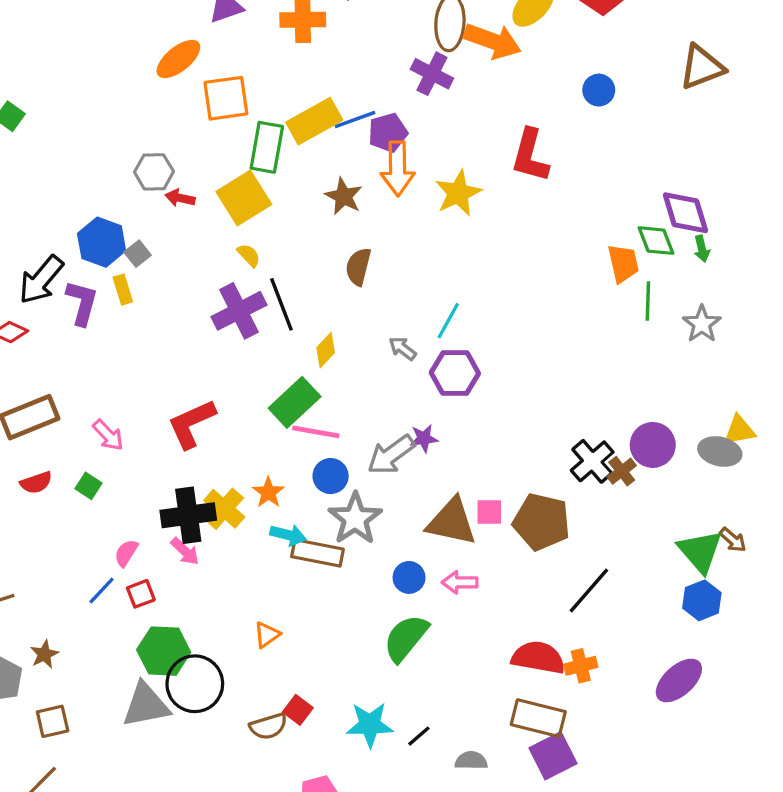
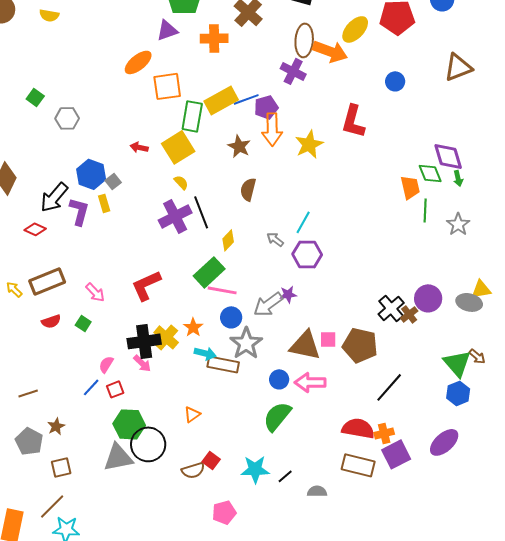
gray hexagon: (154, 172) -> (67, 118), moved
pink arrow: (460, 582) -> (310, 382), size x1.4
purple square: (553, 756) -> (396, 454), moved

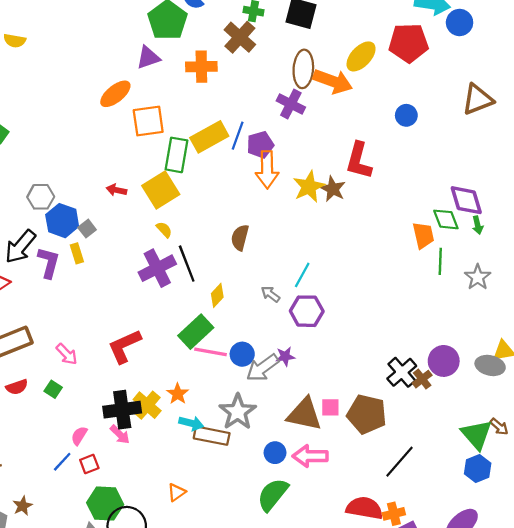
blue line: (246, 99) -> (238, 136), turned -50
gray hexagon: (67, 118) -> (41, 197), moved
brown star: (239, 146) -> (333, 189), moved
blue circle: (231, 317) -> (242, 354), moved

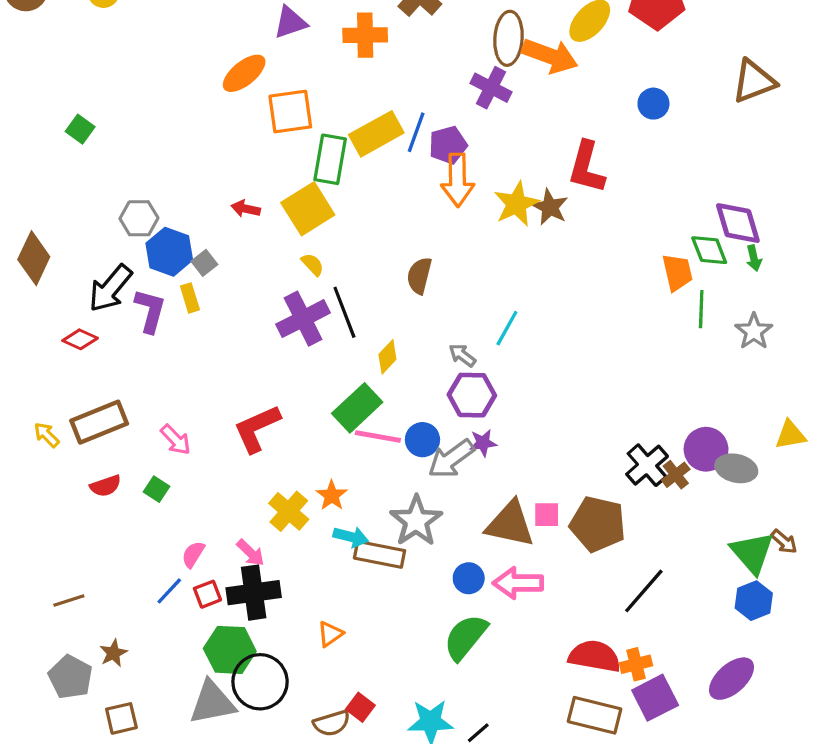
purple hexagon: (307, 311) -> (472, 395), moved
gray ellipse: (490, 365) -> (736, 468), moved
black cross: (122, 410) -> (254, 593), moved

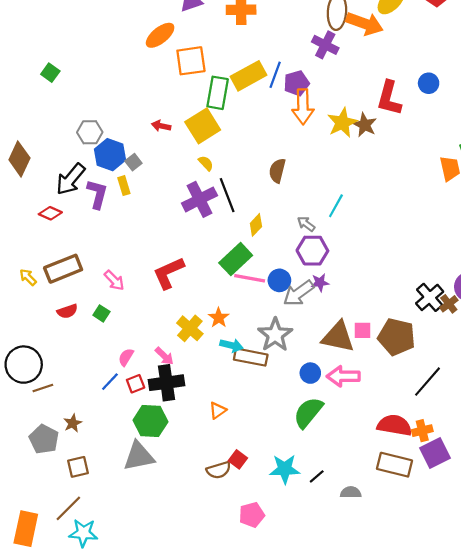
blue circle: (653, 104) -> (429, 83), moved
black circle: (260, 682) -> (24, 365), moved

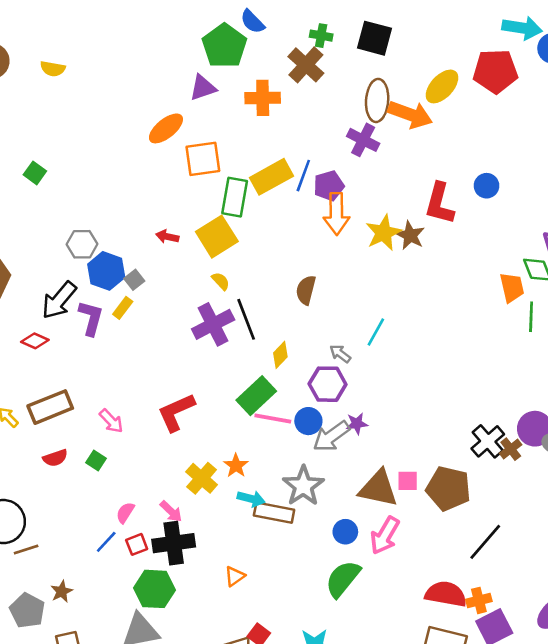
yellow rectangle: (124, 186) -> (123, 308), turned 54
purple hexagon: (312, 251) -> (328, 384), moved
pink arrow: (343, 376) -> (385, 536), turned -60

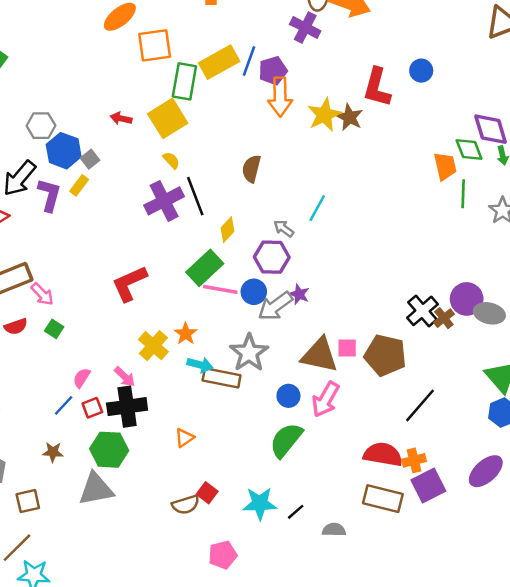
pink arrow: (111, 421) -> (42, 294), moved
purple star: (357, 424) -> (299, 294), turned 30
brown star: (62, 592) -> (53, 452), moved, turned 30

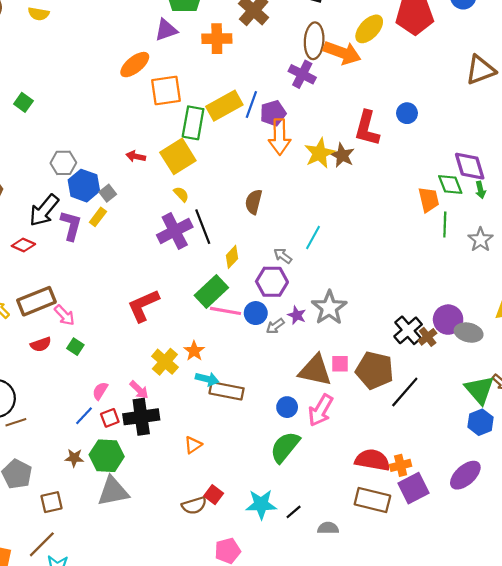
gray arrow: (275, 306) -> (275, 326), size x0.6
gray star: (249, 353) -> (329, 308), moved
black line: (420, 405) -> (405, 392), moved
green hexagon: (109, 450) -> (107, 456), moved

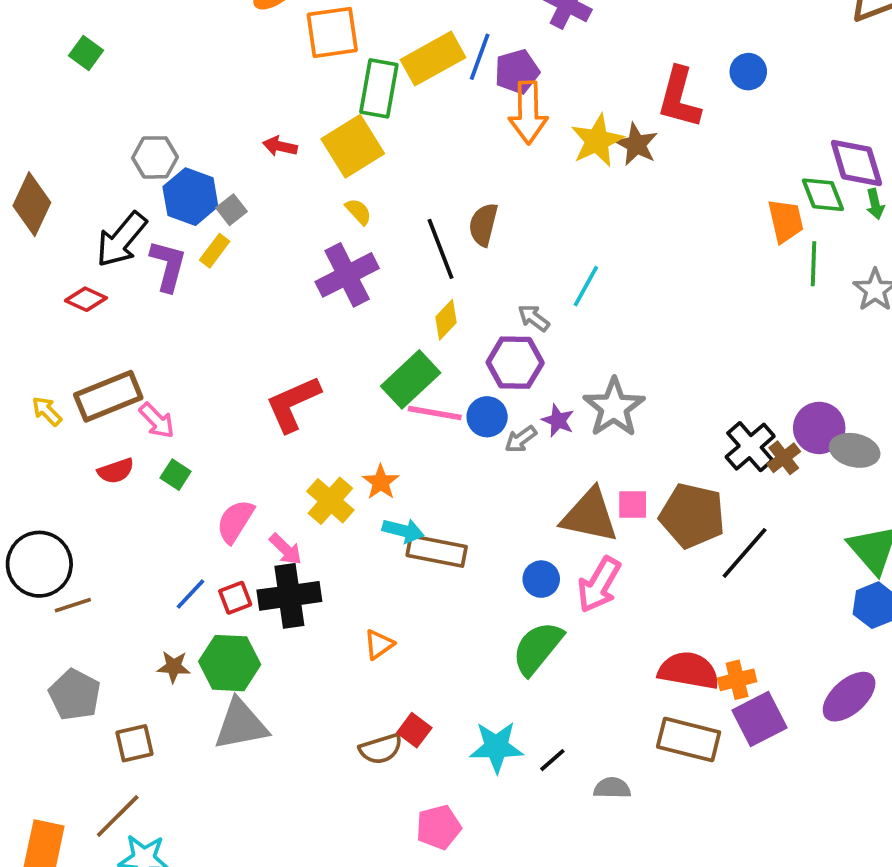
black line: (203, 227) -> (440, 249), moved
pink semicircle: (100, 391) -> (235, 521), moved, size x1.4

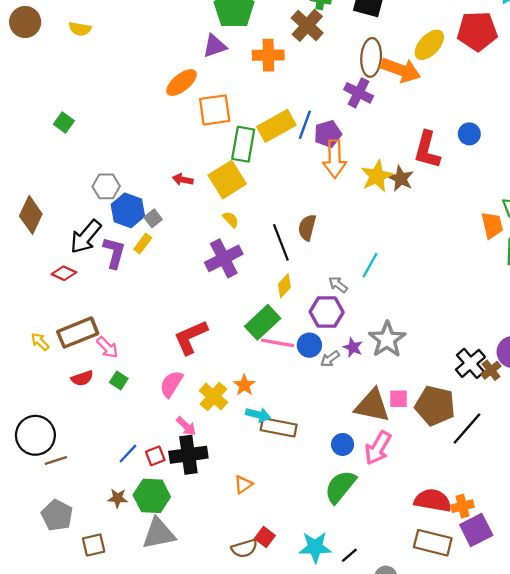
pink semicircle: (235, 521) -> (171, 384), moved

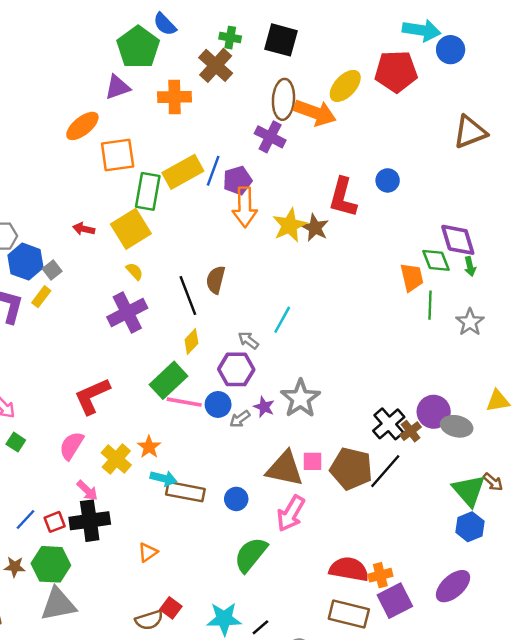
black line: (467, 428) -> (385, 471), moved
blue circle: (343, 444) -> (236, 499), moved

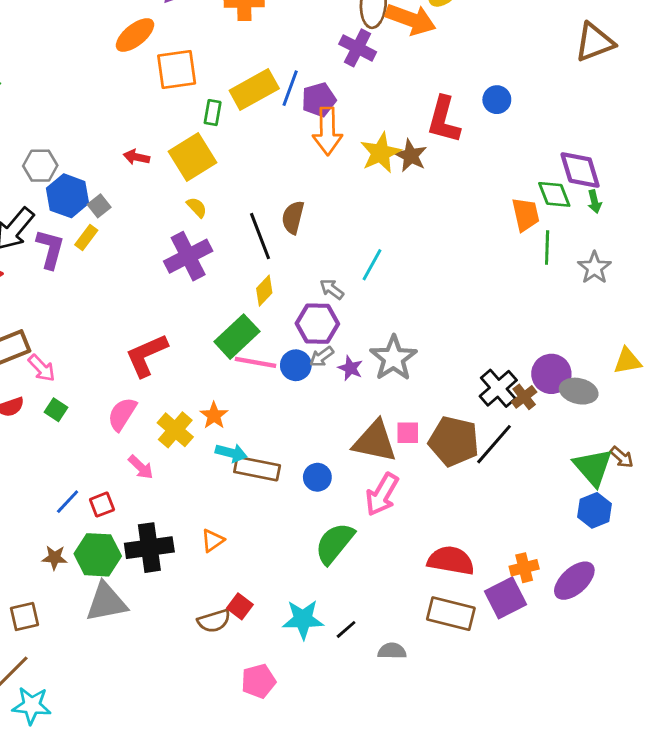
green rectangle: (148, 191) -> (213, 113), size x0.6
gray arrow: (240, 419) -> (322, 357), moved
black cross: (90, 521) -> (149, 548), moved
orange cross: (380, 575) -> (524, 568), moved

